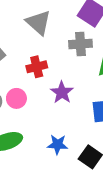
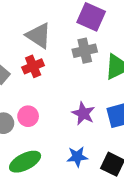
red cross: (37, 67) -> (33, 66), moved
purple star: (62, 92) -> (83, 113), moved

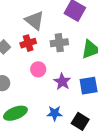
gray cross: (85, 51) -> (59, 43), moved
pink circle: (28, 116) -> (38, 69), moved

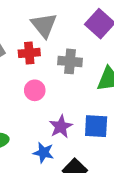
purple star: (62, 82) -> (61, 127), moved

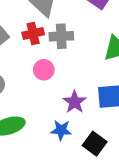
gray cross: (70, 61) -> (61, 36), moved

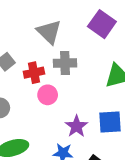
red cross: (33, 33) -> (34, 73), moved

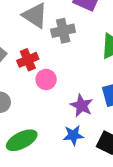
gray cross: (65, 63) -> (63, 31), moved

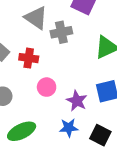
red cross: (28, 60) -> (29, 58), turned 30
pink circle: (46, 79) -> (47, 87), moved

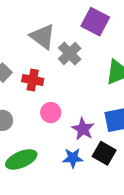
gray cross: (61, 32) -> (70, 54), turned -35
black square: (100, 135) -> (104, 153), moved

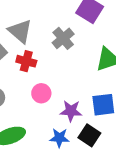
gray triangle: (43, 37) -> (20, 31), moved
purple star: (83, 129) -> (71, 111), turned -30

